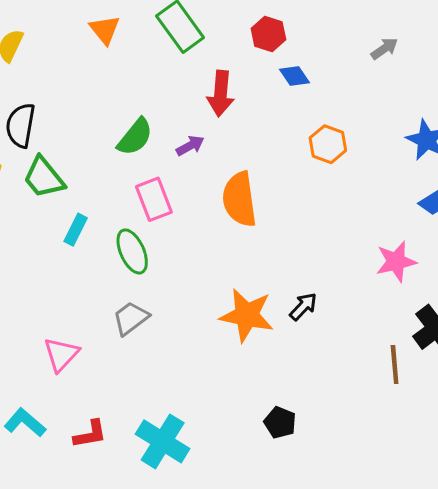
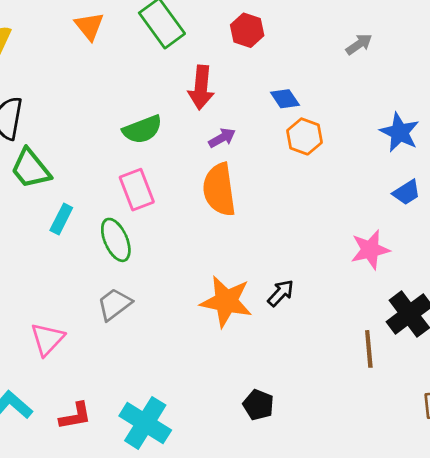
blue diamond: (295, 76) -> (285, 99), moved
green semicircle: (135, 137) -> (142, 129), moved, turned 30
purple arrow: (190, 146) -> (222, 138), moved

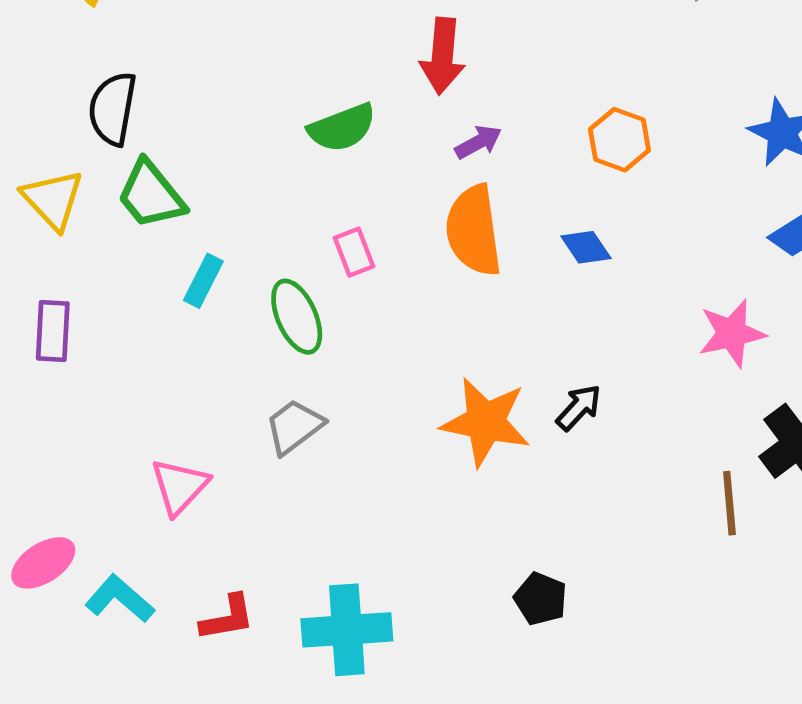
blue diamond: (285, 99) -> (586, 247), moved
pink rectangle: (137, 190) -> (354, 252), moved, size x0.7
cyan cross: (145, 423) -> (347, 630), turned -36

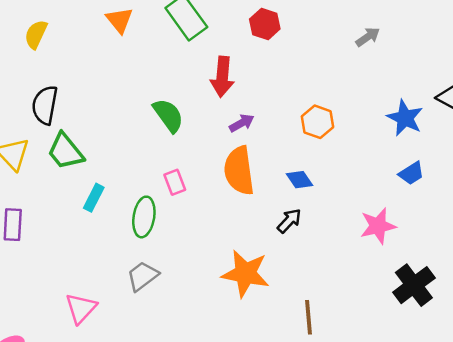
green semicircle: (342, 128) -> (168, 115), turned -105
green ellipse: (297, 317) -> (144, 217), turned 33
black arrow: (579, 407) -> (289, 221), moved
brown line: (729, 503) -> (309, 317), moved

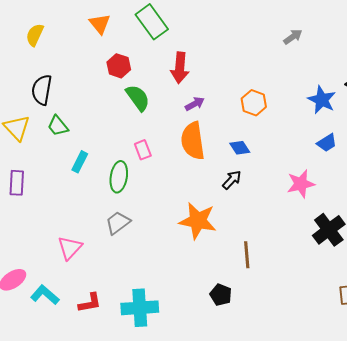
red hexagon: (265, 24) -> (119, 66), moved
green trapezoid: (65, 151) -> (58, 126), size x0.7

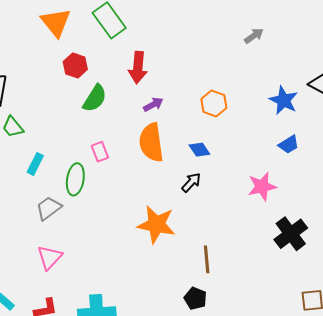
orange triangle: (100, 24) -> (56, 22), size x1.4
green semicircle: (138, 98) -> (95, 98), turned 68
gray trapezoid: (118, 223) -> (49, 208), moved
pink triangle: (70, 248) -> (50, 257), moved
black pentagon: (221, 295) -> (195, 298), moved

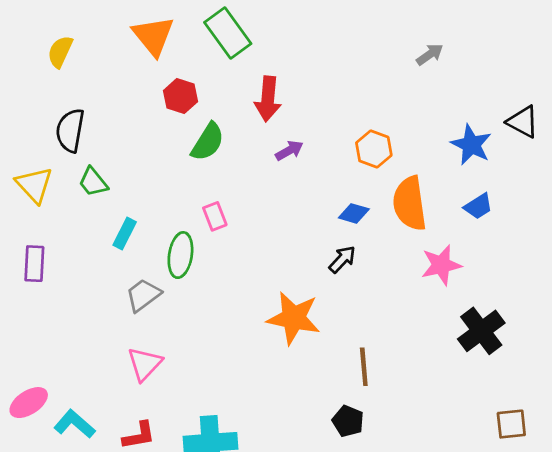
orange semicircle: (151, 142) -> (410, 203), moved
blue diamond: (199, 150) -> (354, 213), turned -40

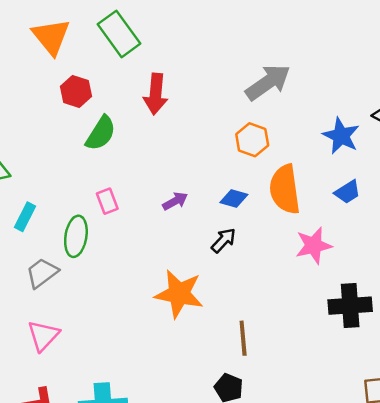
gray arrow: (430, 54) -> (268, 82), moved, size x1.8
purple arrow: (289, 150) -> (175, 201), moved
black cross: (481, 331) -> (350, 306), turned 33

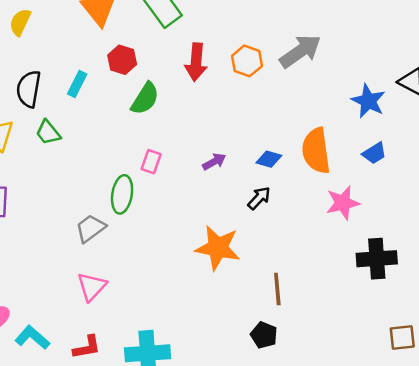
orange hexagon: (252, 140) -> (247, 61), moved
pink rectangle: (107, 201) -> (151, 162), turned 40
cyan rectangle: (25, 217) -> (77, 84), moved

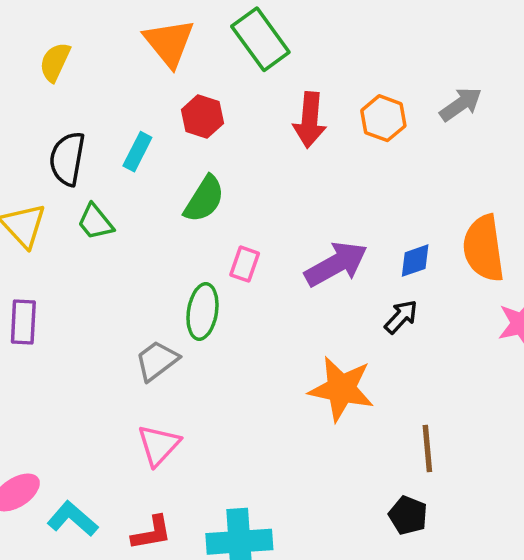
gray arrow: (300, 51) -> (461, 104), size x0.7
green semicircle: (145, 99) -> (204, 199), moved
blue diamond: (269, 159) -> (415, 261), turned -35
purple arrow: (214, 162) -> (336, 264), size x1.8

